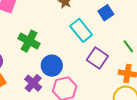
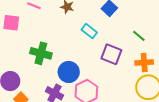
cyan rectangle: (81, 30) -> (89, 31), size x0.7

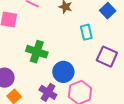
cyan rectangle: (89, 31) -> (86, 32), turned 35

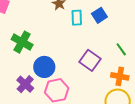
cyan rectangle: (86, 32) -> (77, 18), moved

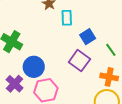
blue square: (99, 15) -> (88, 37), moved

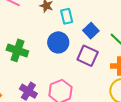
blue circle: (34, 67) -> (58, 42), moved

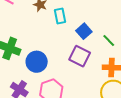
blue circle: (58, 42) -> (37, 62), moved

